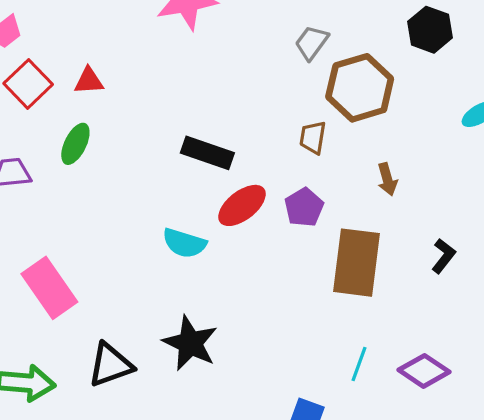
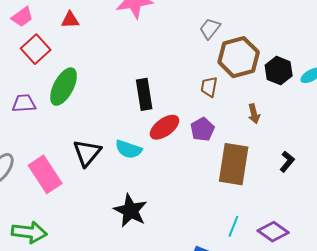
black hexagon: (430, 30) -> (279, 71), moved
red triangle: (89, 81) -> (70, 20), moved
green ellipse: (75, 144) -> (64, 87), size x1.5
black rectangle: (207, 153) -> (144, 94), turned 60
black triangle: (110, 365) -> (87, 153), moved, turned -32

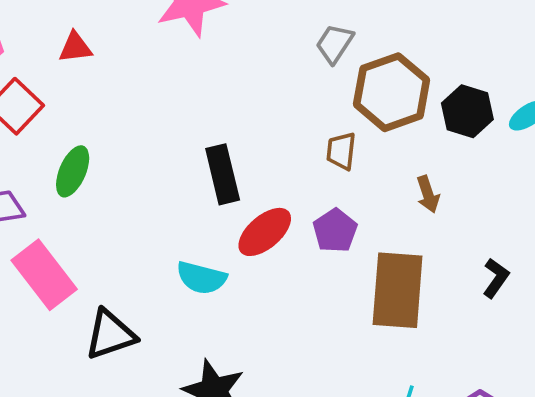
green ellipse: (64, 87) -> (73, 171), size x0.7
black triangle: (87, 153) -> (110, 335), moved, turned 36
pink rectangle: (45, 174) -> (44, 275), moved

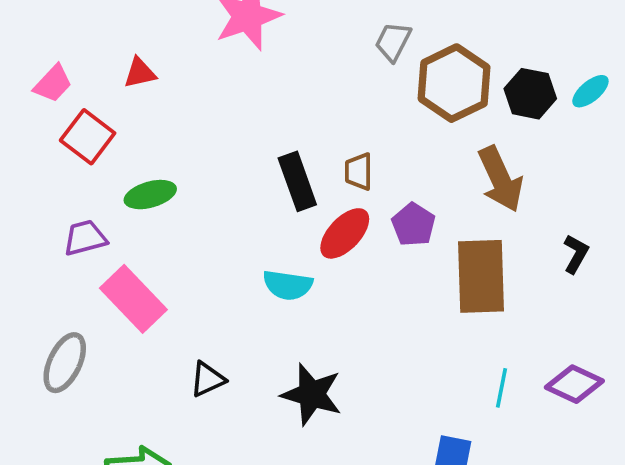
brown trapezoid: (341, 151) -> (359, 172), moved
green ellipse: (73, 171) -> (150, 195), turned 57
brown arrow: (428, 194) -> (500, 179), size x1.8
black triangle: (110, 335) -> (207, 379), moved, size x0.7

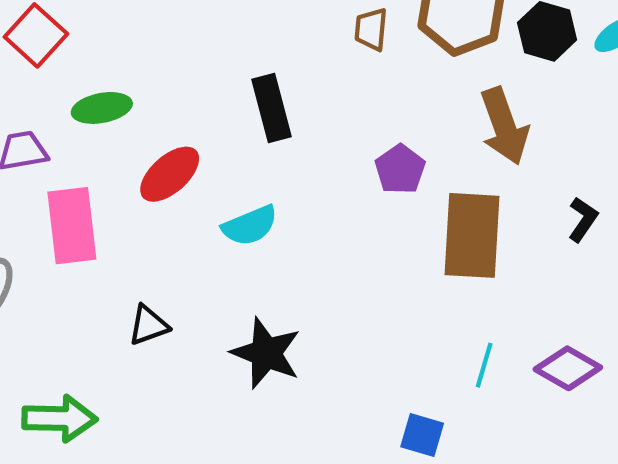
brown trapezoid: (359, 172) -> (371, 29), moved
red ellipse: (345, 233) -> (170, 174), moved
cyan semicircle: (288, 285) -> (250, 226), turned -36
pink rectangle: (133, 299) -> (72, 226), turned 32

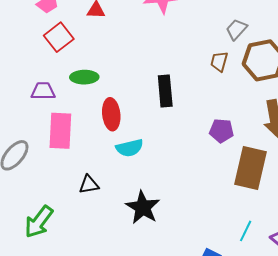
purple pentagon: (400, 169) -> (222, 131), turned 30
red ellipse: (170, 174) -> (111, 114), turned -64
cyan semicircle: (250, 226) -> (130, 148), moved
green arrow: (60, 419) -> (39, 222), turned 116

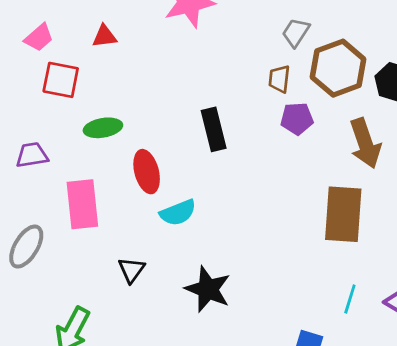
red square: (59, 37) -> (61, 80), turned -32
purple trapezoid: (43, 91) -> (32, 155), moved
purple pentagon: (222, 131) -> (297, 119), moved
black triangle: (89, 185) -> (131, 270), turned -35

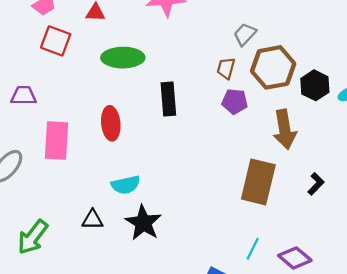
green ellipse: (103, 128) -> (123, 58), moved, size x1.4
cyan semicircle: (178, 213) -> (126, 185), moved
black triangle: (131, 270) -> (92, 220), moved, turned 45

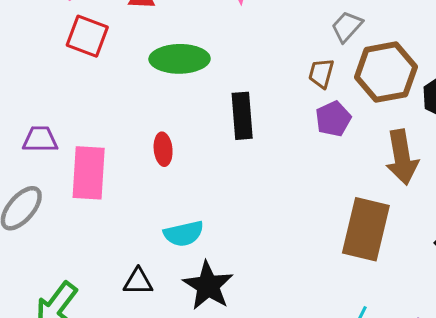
purple trapezoid: (24, 96) -> (40, 139), moved
purple pentagon: (235, 101) -> (333, 119), turned -30
red ellipse: (111, 123) -> (163, 149), size x0.7

